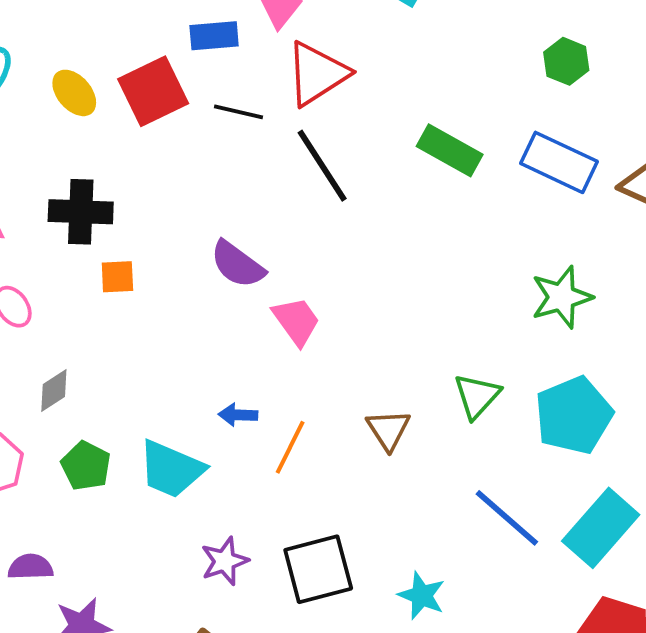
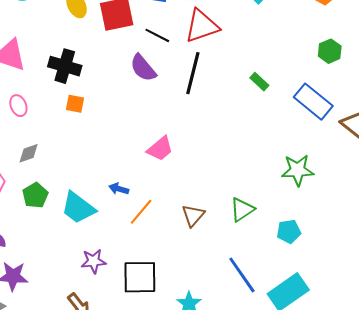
green rectangle: (450, 150) -> (259, 82), size x0.6
black line: (322, 166) -> (193, 73), turned 33
purple semicircle: (237, 264) -> (143, 68), moved
pink trapezoid: (296, 321) -> (160, 149), turned 72
cyan pentagon: (574, 415) -> (289, 231), size x0.6

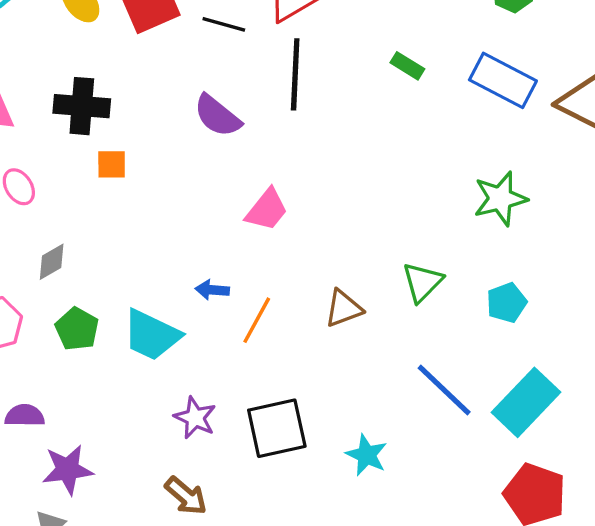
purple semicircle: (143, 68) -> (217, 116), moved
brown triangle: (193, 215) -> (343, 308), turned 40
purple star: (94, 261) -> (195, 418), turned -30

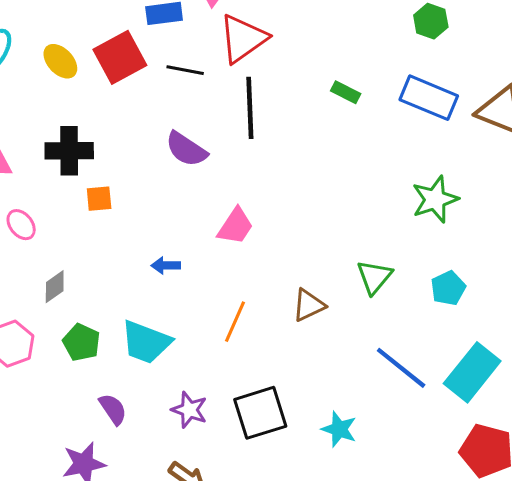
blue arrow: (212, 290) -> (166, 265), moved
purple semicircle: (25, 416) -> (113, 409), moved, turned 60

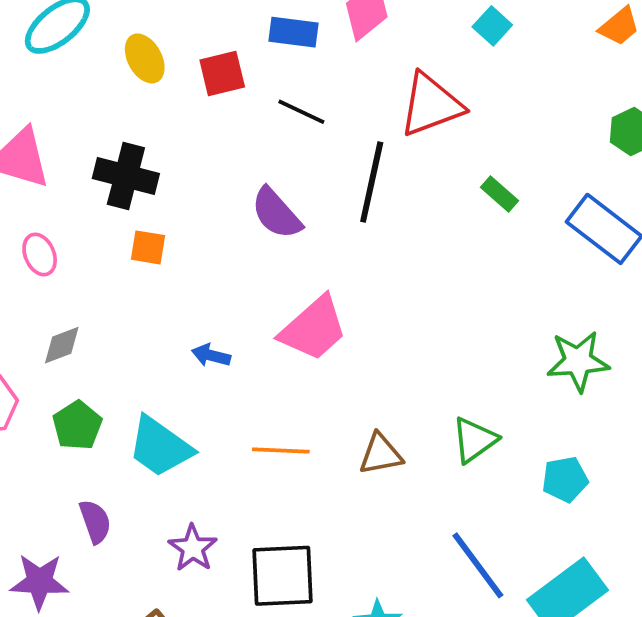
red triangle: (243, 39) -> (431, 105), moved
red square: (120, 57) -> (222, 73), size x0.7
pink trapezoid: (236, 226) -> (314, 328), size x1.4
orange line: (235, 322) -> (281, 451), turned 54

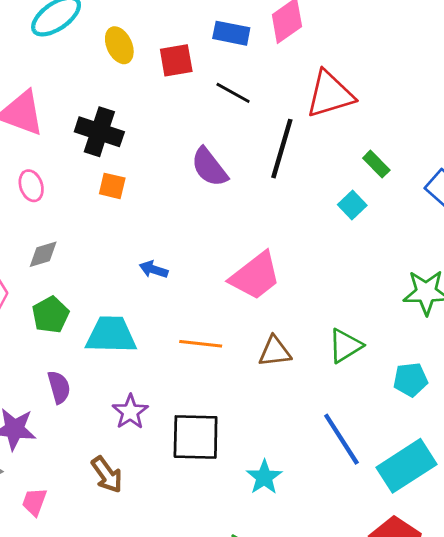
cyan square: (492, 26) -> (352, 205), moved
pink trapezoid: (314, 328) -> (255, 276), moved
cyan trapezoid: (160, 447) -> (111, 335), turned 142

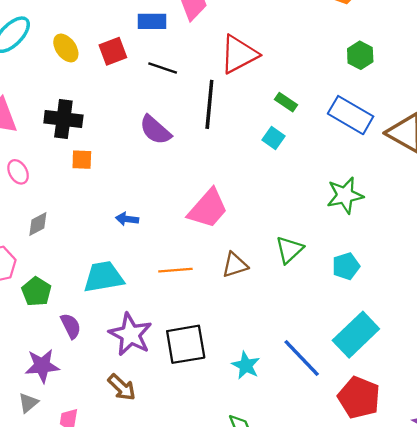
green pentagon: (51, 315) -> (36, 291), moved
purple star: (130, 412) -> (130, 334), size x1.5
blue line: (341, 439) -> (302, 358), moved

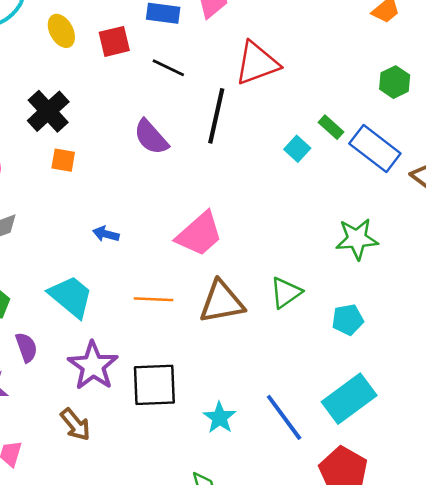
green rectangle: (286, 102) -> (331, 127), moved
black cross: (63, 119) -> (48, 111), turned 33
cyan square: (273, 138) -> (297, 149), moved
brown triangle: (235, 265) -> (222, 302), size x1.5
cyan trapezoid: (104, 277) -> (71, 296), turned 42

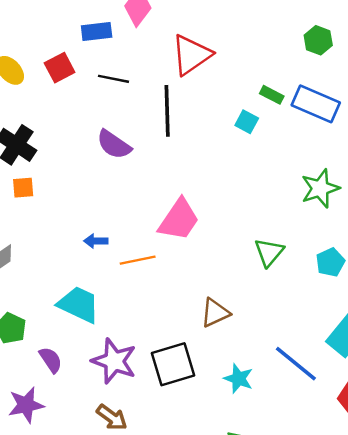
orange square: (63, 160) -> (23, 188), moved
orange line: (154, 299) -> (138, 260), moved
brown triangle: (222, 302) -> (215, 313), moved, size x0.7

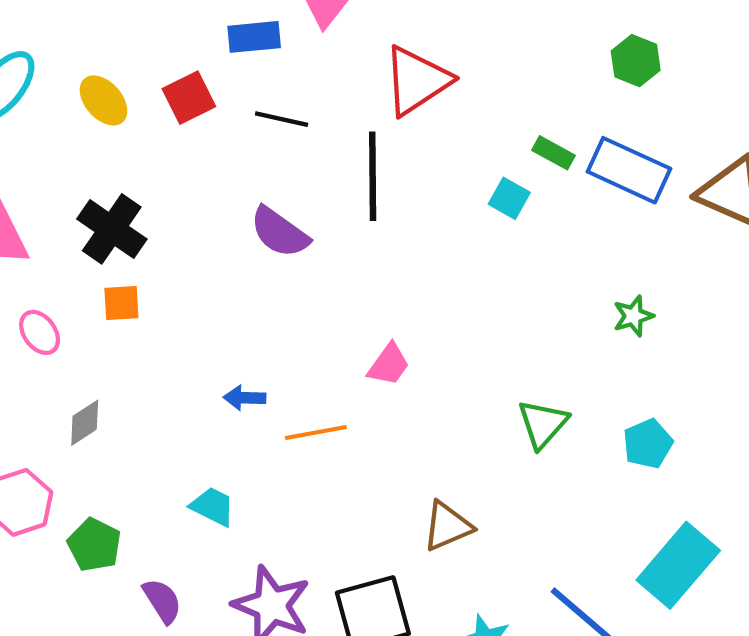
green star: (320, 188) -> (633, 316), size x0.6
pink trapezoid: (179, 220) -> (389, 364), size x0.6
cyan trapezoid: (79, 304) -> (213, 506), size x0.6

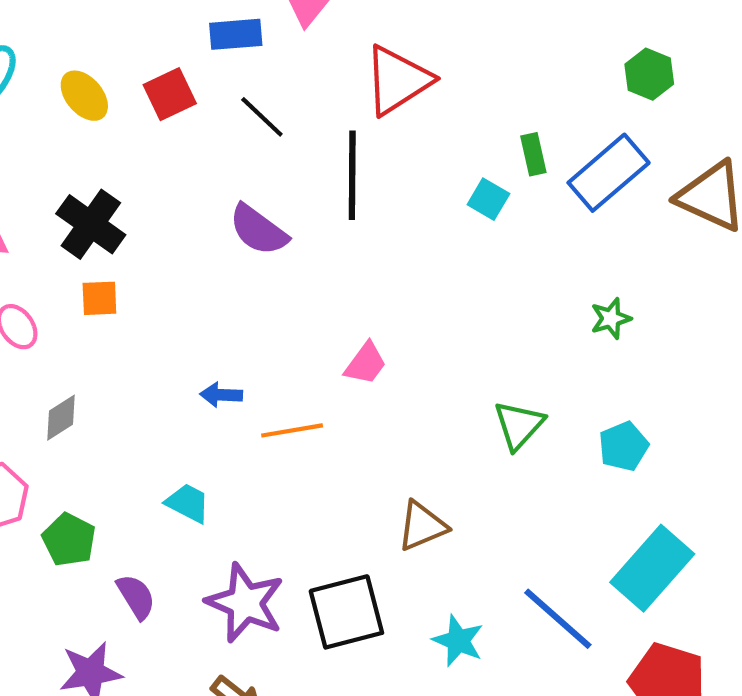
green hexagon: (636, 61) -> (649, 74), moved
black line: (282, 119) -> (262, 117), turned 30
green rectangle: (554, 153) -> (533, 154), turned 48
blue rectangle: (629, 170) -> (609, 173), turned -66

